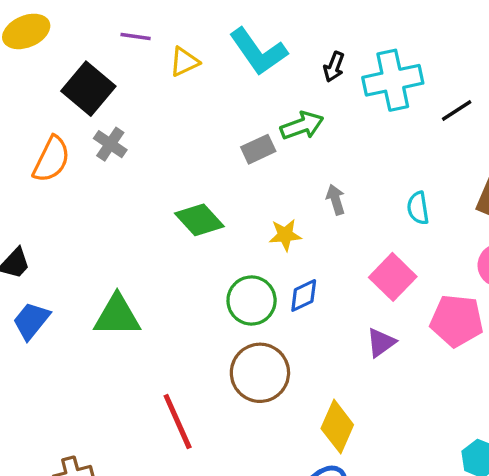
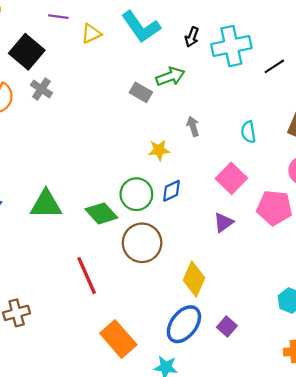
gray rectangle: (258, 149) -> (141, 92), turned 55
green diamond: (199, 220) -> (101, 213), moved

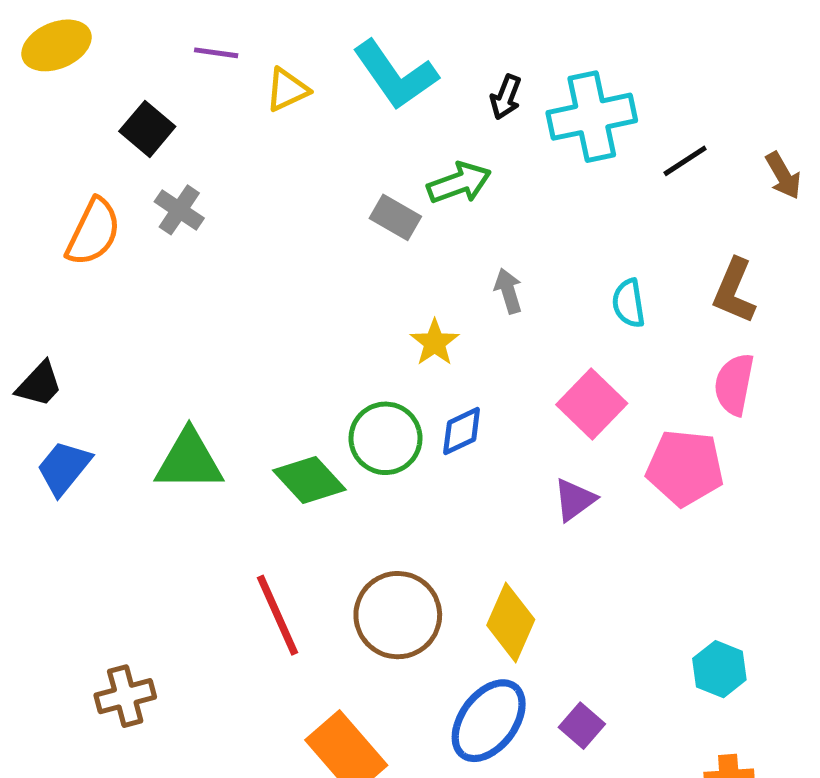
black square: (27, 52) -> (147, 129), size x0.7
yellow star: (159, 150) -> (435, 343), turned -30
brown circle: (142, 243) -> (398, 615), moved

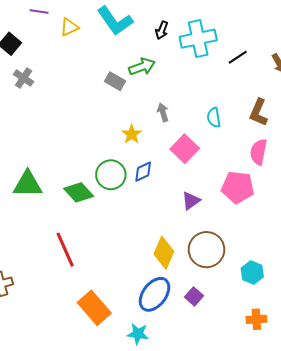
pink square: (592, 404) -> (185, 149), moved
brown circle: (398, 615) -> (206, 250), moved

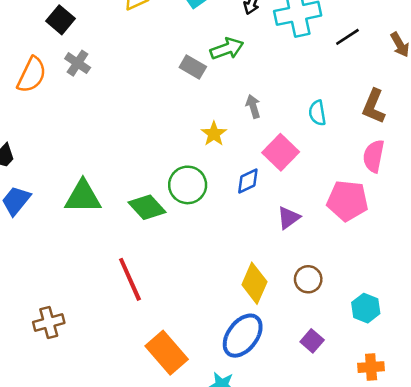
blue diamond: (143, 172) -> (248, 181), moved
brown circle: (206, 250) -> (308, 279), size x0.6
purple square: (194, 296) -> (312, 341), moved

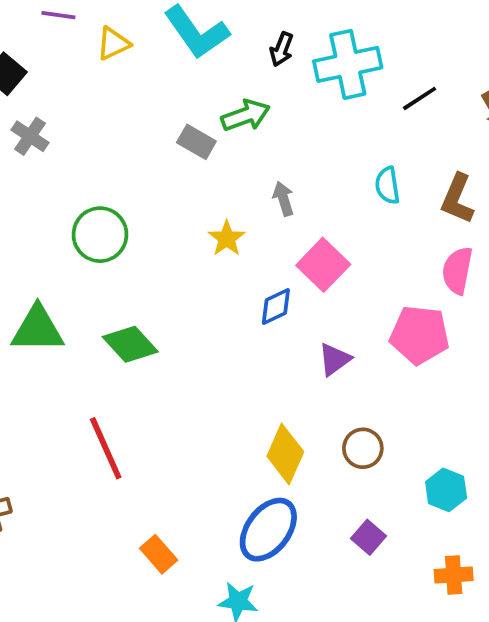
cyan semicircle: (317, 113) -> (387, 185), moved
green circle: (188, 185) -> (100, 235), moved
orange rectangle: (167, 353) -> (159, 554), size x0.6

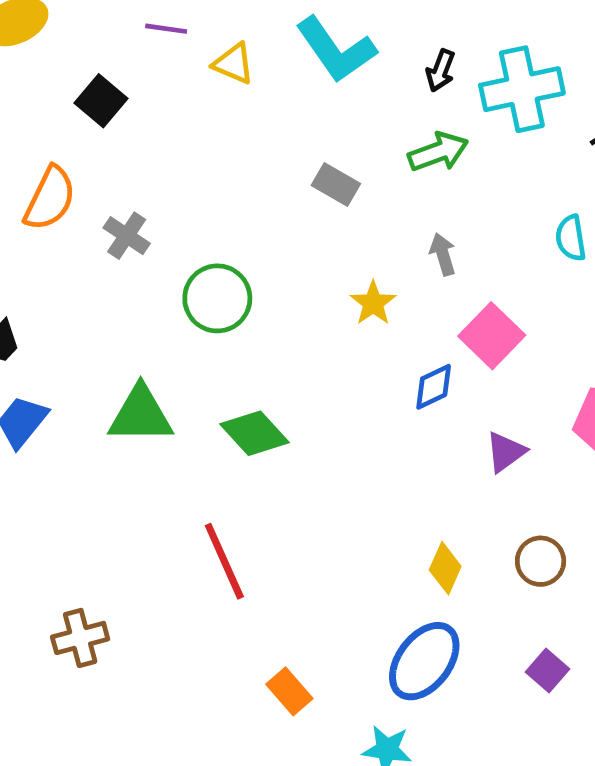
yellow triangle: (113, 44) -> (234, 64), turned 48
green arrow: (246, 115) -> (438, 152), moved
gray cross: (30, 136) -> (127, 236), moved
yellow diamond: (285, 454) -> (445, 568), size x0.7

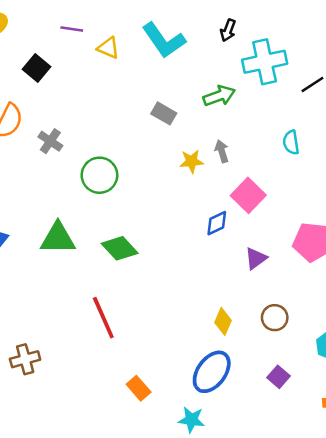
black arrow: (441, 71) -> (228, 30), moved
yellow star: (373, 303) -> (191, 161), moved, turned 30

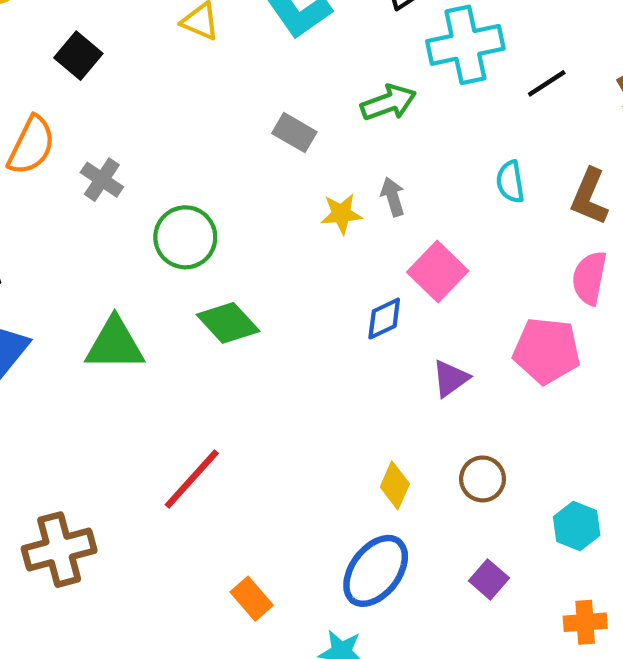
green diamond: (120, 248) -> (228, 323), moved
red line: (103, 318) -> (192, 479), turned 66
brown cross: (25, 359) -> (59, 550), size x1.4

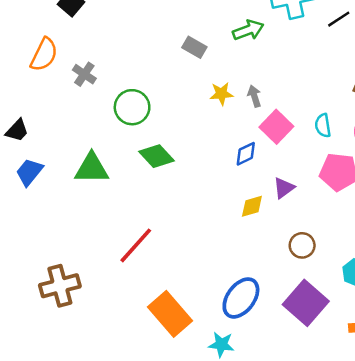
cyan semicircle: (510, 182) -> (323, 126), moved
gray arrow: (393, 197) -> (254, 96), moved
yellow diamond: (395, 485) -> (252, 206), moved, turned 50
purple square: (489, 579) -> (306, 303), size x2.0
orange rectangle: (252, 599) -> (170, 314), size x1.8

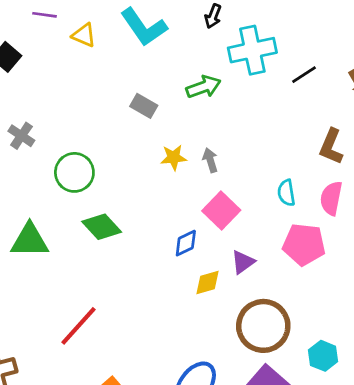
pink square: (276, 127) -> (221, 210), moved
blue diamond: (246, 154) -> (186, 243), moved
brown circle: (302, 245) -> (263, 326), size x1.8

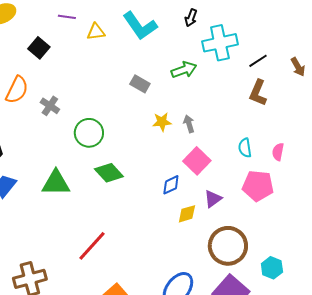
yellow triangle: (84, 35) -> (96, 32), turned -30
brown L-shape: (331, 147) -> (258, 93), moved
pink semicircle: (331, 198) -> (278, 152), size x0.7

